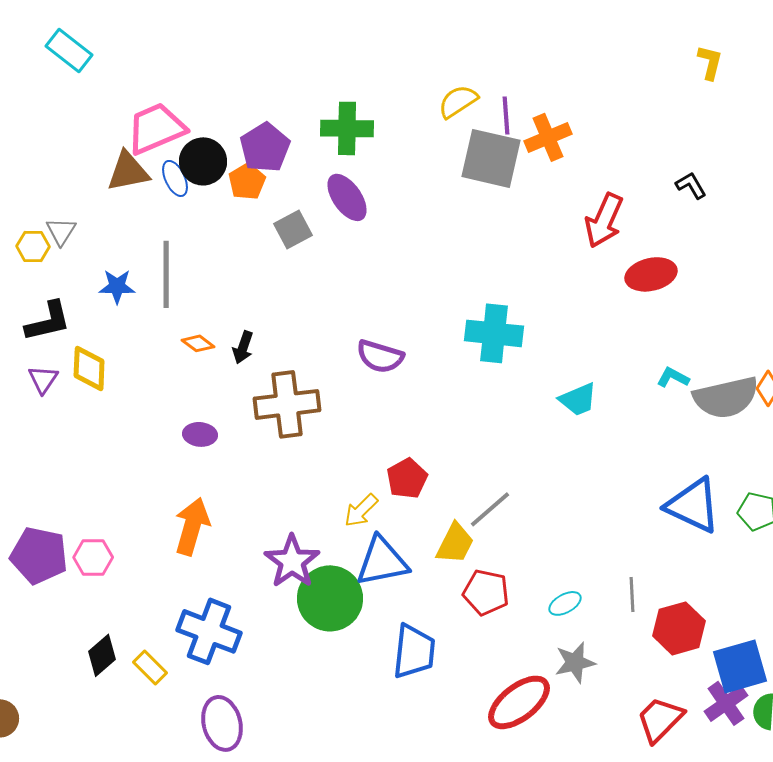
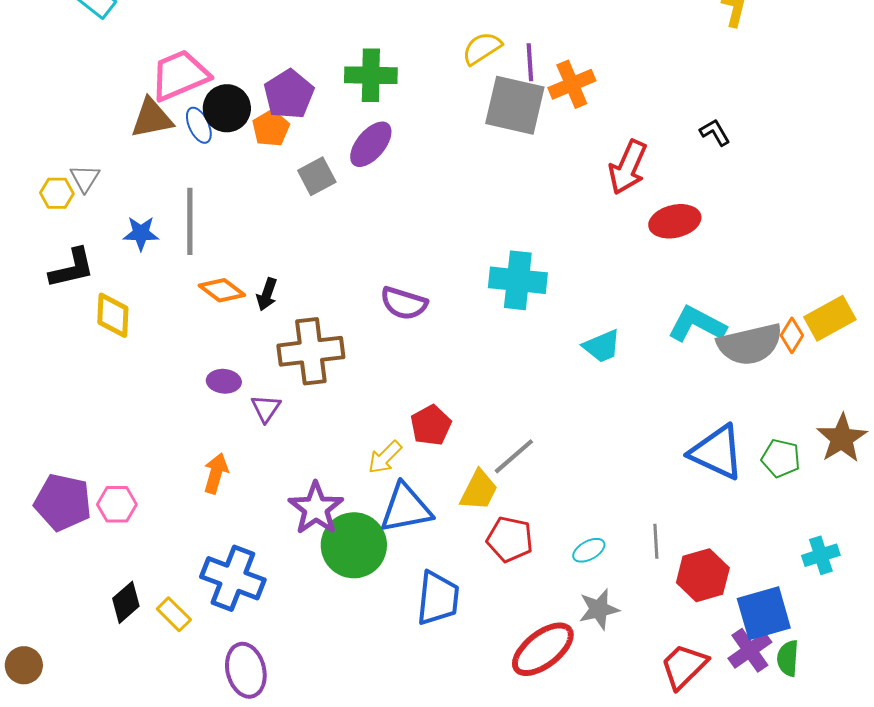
purple ellipse: (347, 197) -> (371, 144), turned 75
orange diamond: (198, 343) -> (222, 290), size x1.4
cyan L-shape: (673, 377) -> (697, 324), size x1.8
purple triangle: (43, 379) -> (266, 408), moved
orange arrow: (192, 526) -> (216, 473), size x0.7

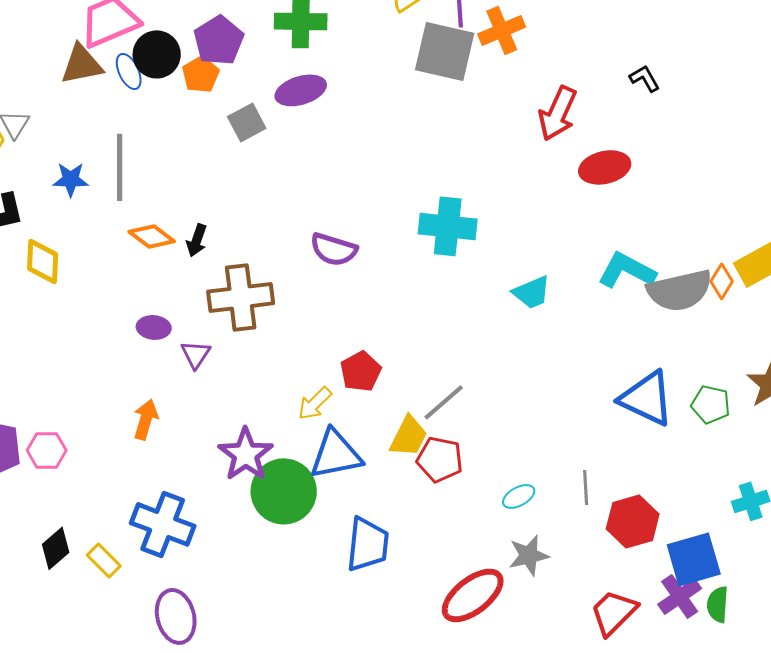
purple ellipse: (371, 144) -> (301, 90), turned 33
red pentagon: (510, 539) -> (440, 459), moved

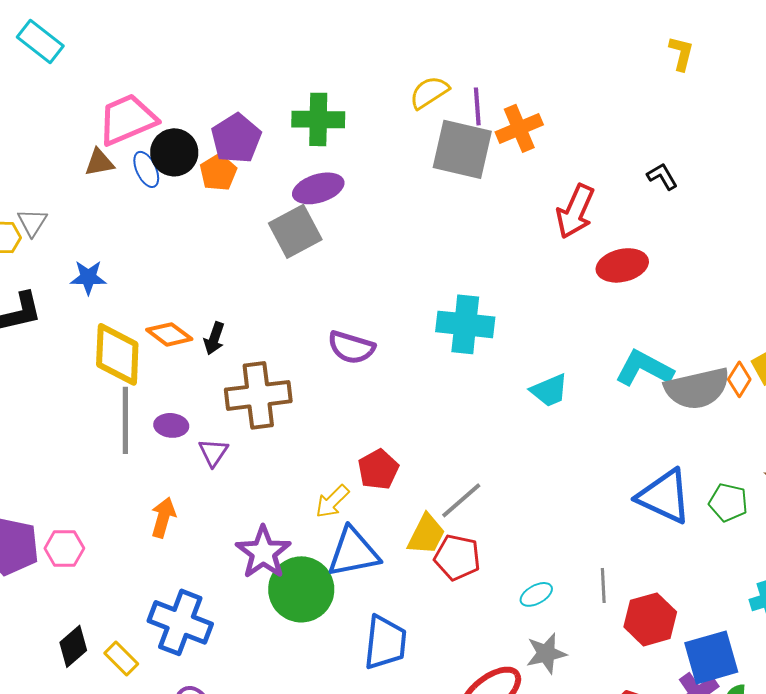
brown triangle: (82, 64) -> (99, 162), size x0.7
gray square: (247, 122) -> (295, 231), moved, size x1.4
gray line: (120, 167) -> (125, 420), moved
yellow diamond: (43, 261) -> (117, 354), moved, size x1.4

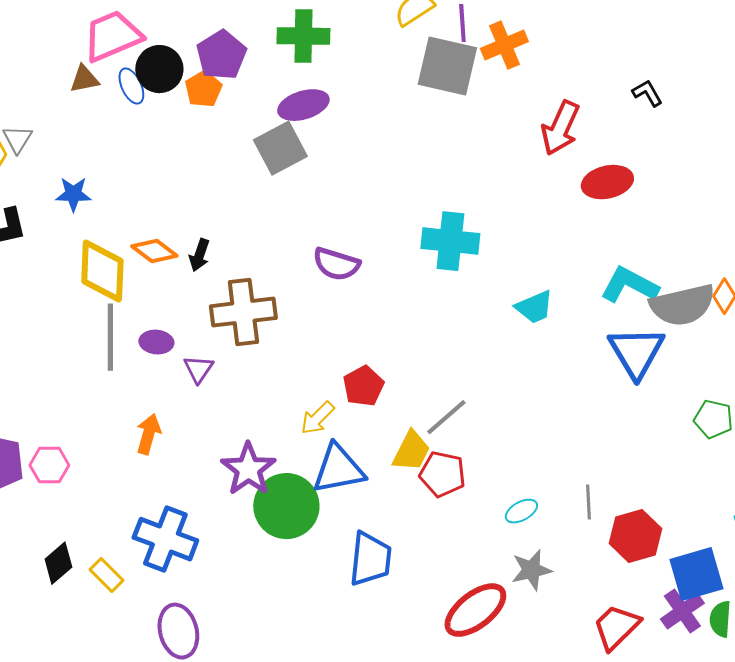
blue triangle: (664, 496) -> (636, 352), moved, turned 34

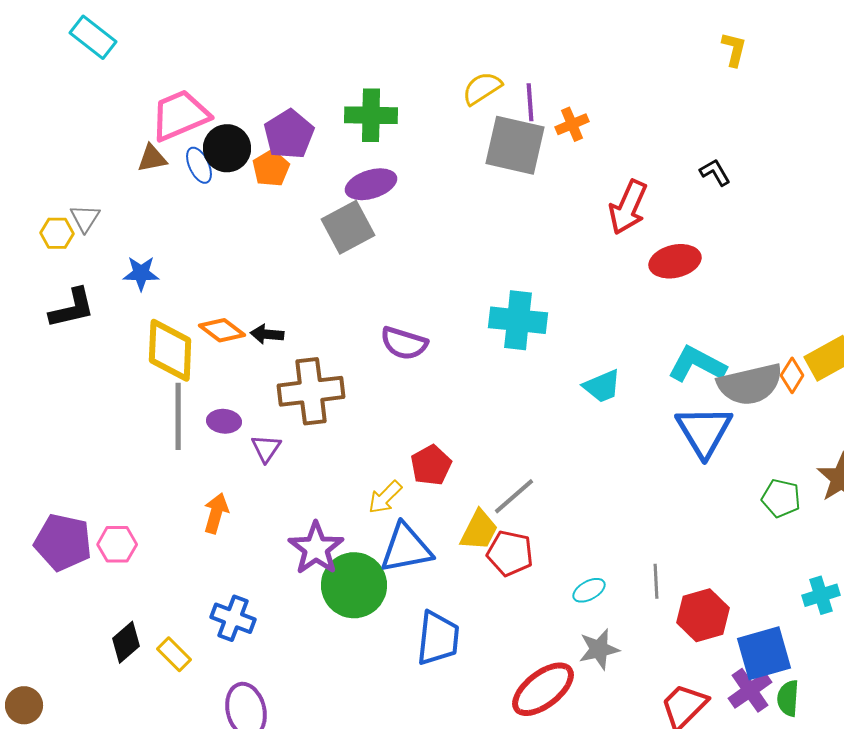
orange cross: (504, 45) -> (572, 124), size x0.7
black arrow: (199, 255) -> (267, 334), turned 76
blue cross: (165, 539) -> (233, 618), size x0.7

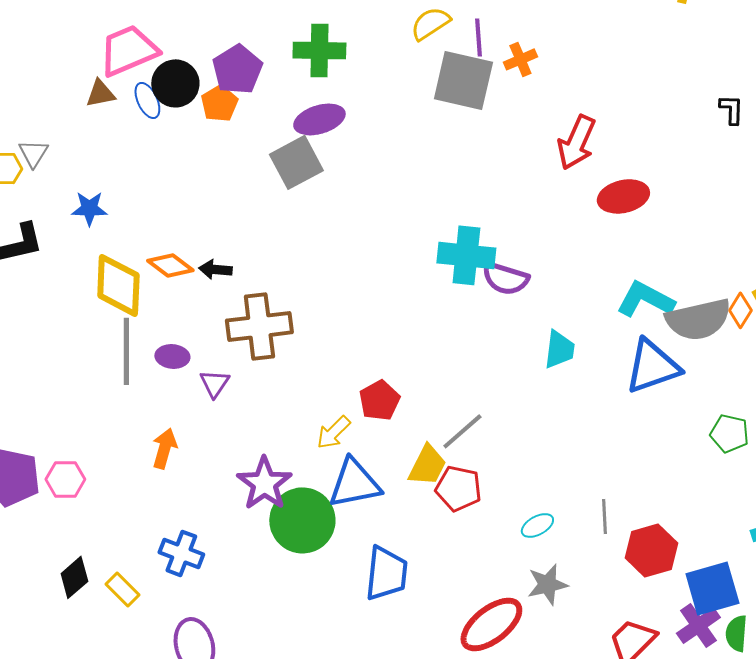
black L-shape: (715, 172) -> (731, 109), moved, turned 32
purple semicircle: (404, 343) -> (505, 278), moved
cyan trapezoid: (602, 386) -> (559, 349), moved, turned -60
blue triangle: (704, 431) -> (652, 366), turned 42

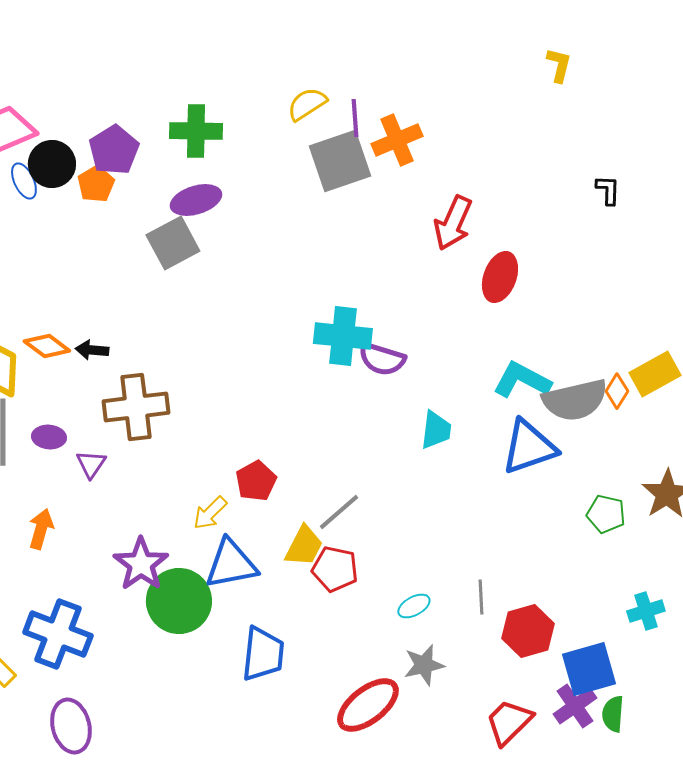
orange cross: (520, 59) -> (397, 140), size x1.5
gray square: (463, 80) -> (340, 161), turned -32
red ellipse: (623, 196) -> (500, 277), turned -57
blue cross: (181, 553) -> (58, 634), size x1.5

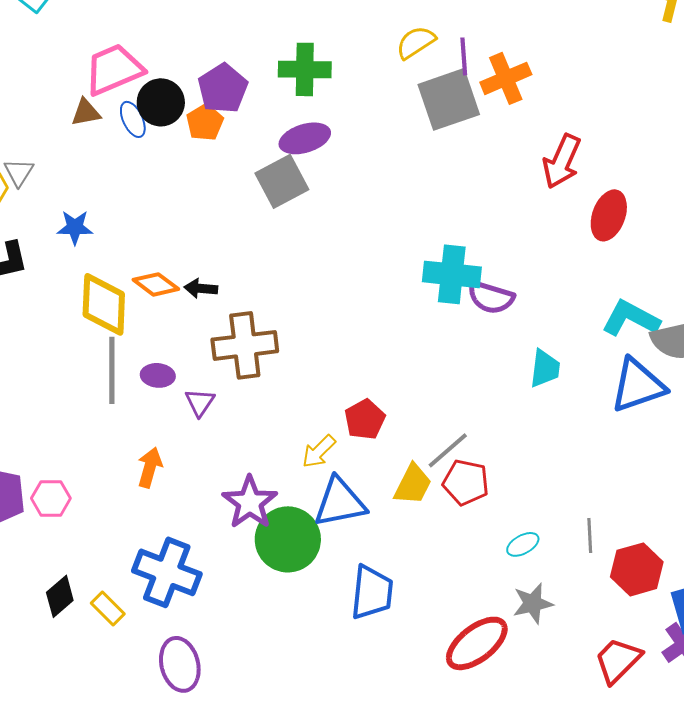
red pentagon: (335, 569) -> (466, 482), moved

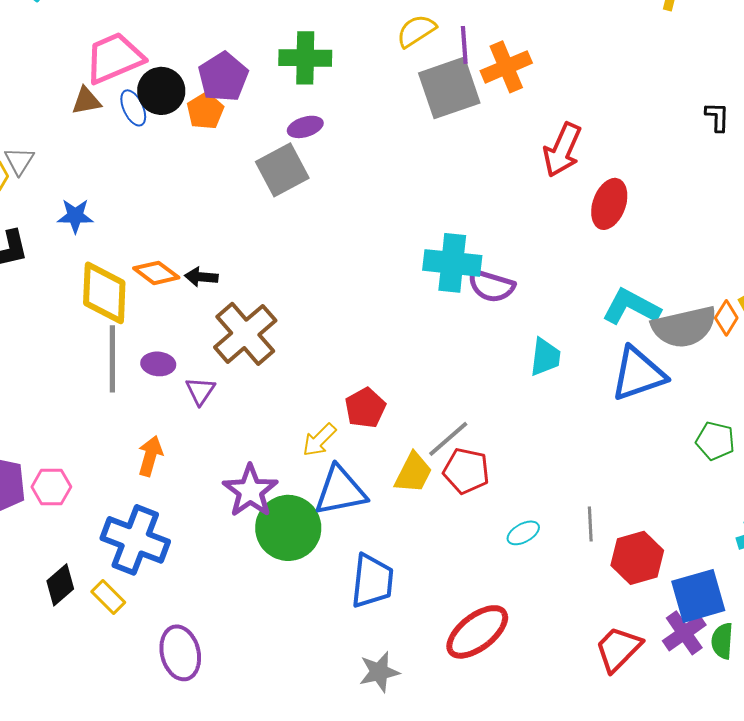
purple ellipse: (305, 138) -> (305, 127), size x0.7
brown cross: (245, 345) -> (245, 334), turned -34
blue cross: (167, 572) -> (135, 540), moved
gray star: (533, 603) -> (379, 672), moved

